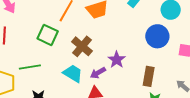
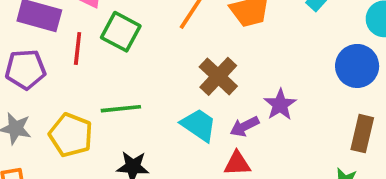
green square: (48, 35) -> (121, 32), moved
brown rectangle: (149, 76) -> (362, 134), moved

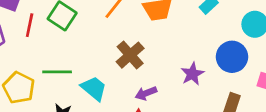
purple star: (280, 105) -> (192, 74), moved
cyan trapezoid: (199, 125) -> (94, 88), moved

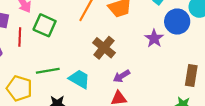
blue circle: (232, 57) -> (177, 22), moved
purple star: (192, 74) -> (154, 38), moved

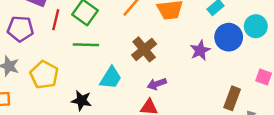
green line: (48, 71) -> (86, 45), moved
cyan trapezoid: (79, 79) -> (111, 78), turned 80

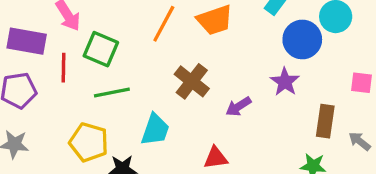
purple star: (200, 50) -> (285, 82), moved
yellow pentagon: (44, 75) -> (89, 142), moved
purple arrow: (157, 84) -> (238, 107), moved

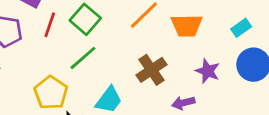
purple star: (285, 82) -> (208, 71), moved, turned -30
green line: (112, 92) -> (83, 58), turned -48

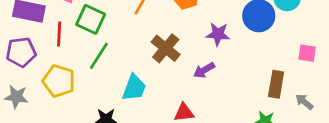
yellow pentagon: (51, 93) -> (59, 81), moved

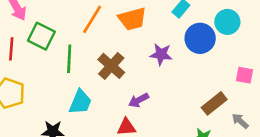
green line: (99, 56) -> (69, 59), moved, turned -32
purple arrow: (204, 70) -> (139, 100), moved
brown rectangle: (276, 84) -> (214, 103), turned 40

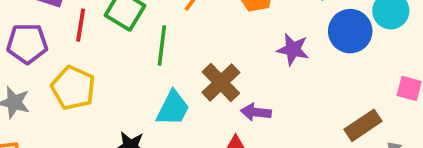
brown cross: (111, 66) -> (221, 83), moved
purple arrow: (139, 100) -> (256, 112), turned 30

